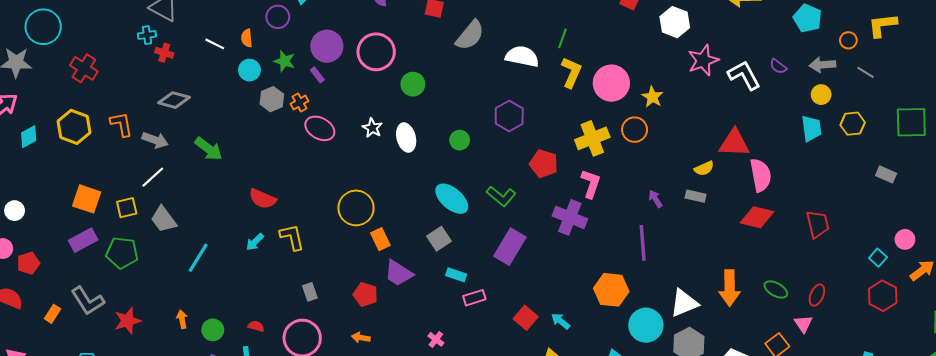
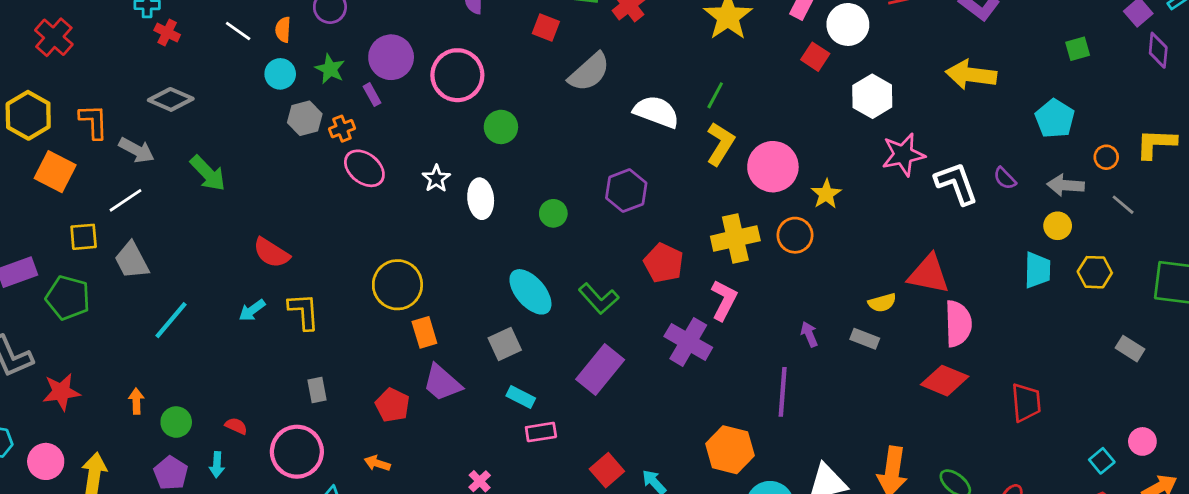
orange square: (87, 199) -> (55, 172), moved

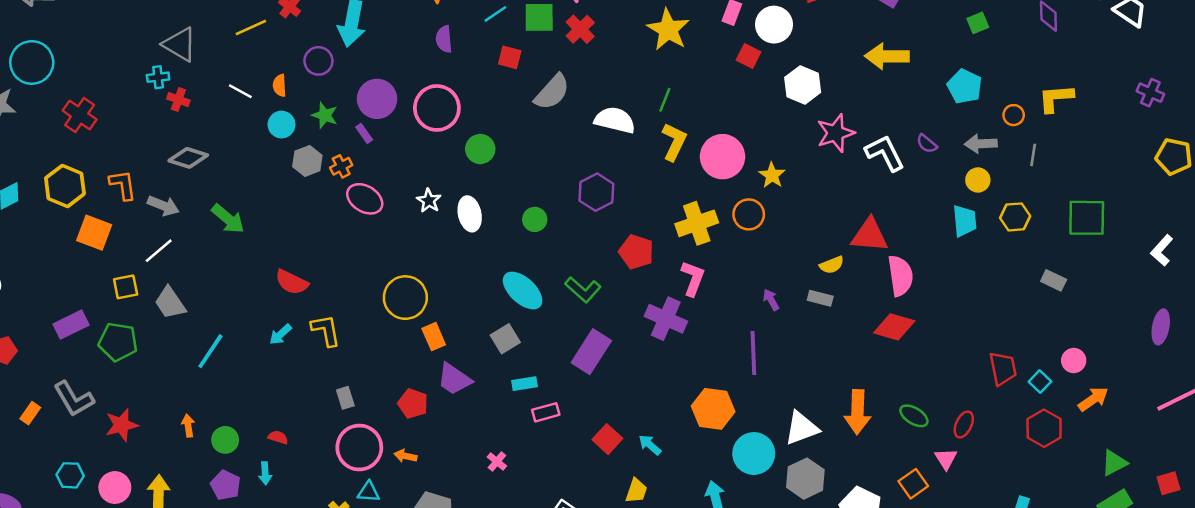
gray line: (1123, 205) -> (1033, 155), turned 65
cyan rectangle: (521, 397) -> (524, 384), turned -30
red trapezoid: (1026, 402) -> (1003, 368), moved
pink circle: (297, 452) -> (359, 447), moved

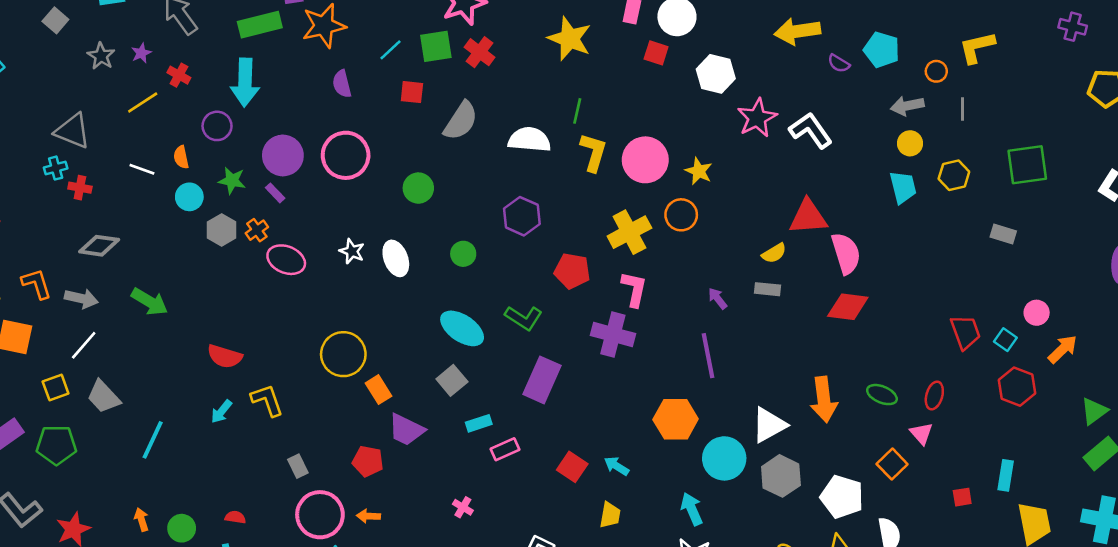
purple semicircle: (927, 144) -> (839, 63), moved
green circle: (480, 149) -> (418, 188), moved

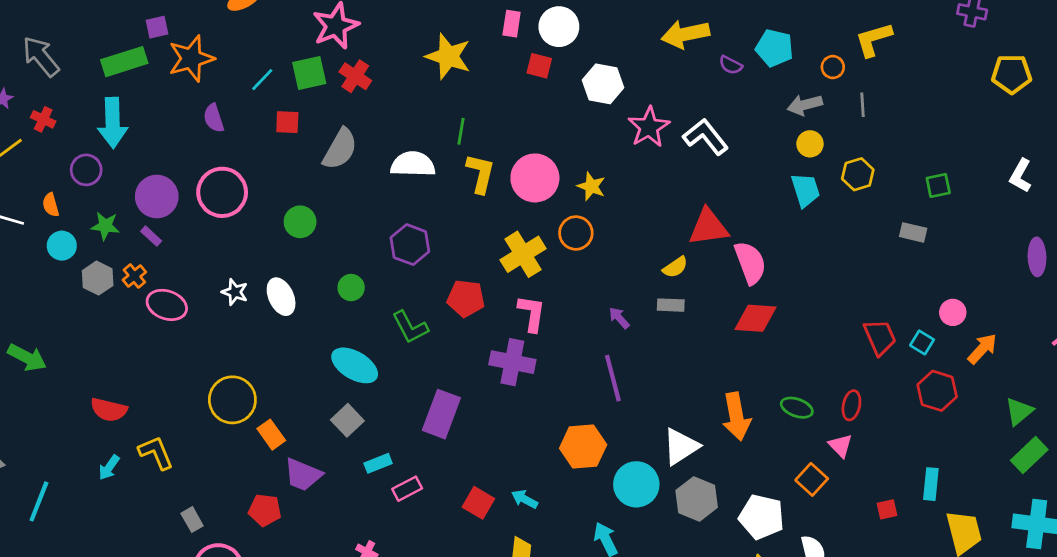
green square: (1027, 165) -> (938, 185), moved, size x0.6
green L-shape: (524, 318) -> (410, 327), moved, turned 33

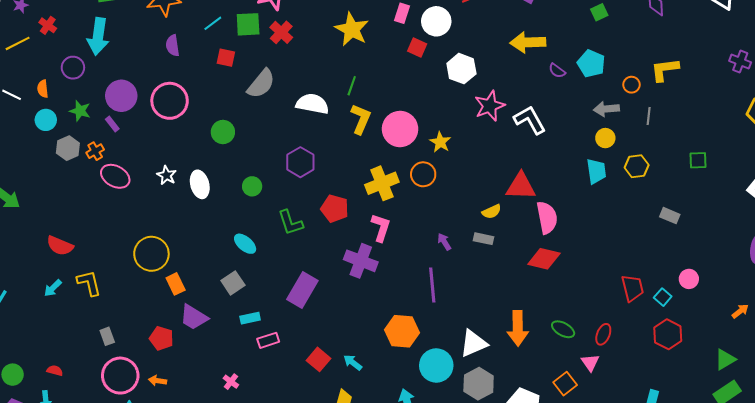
green square: (938, 185) -> (698, 160), moved
orange arrow: (982, 349) -> (740, 311), moved, size x0.7
cyan ellipse: (355, 365) -> (245, 244), size x0.7

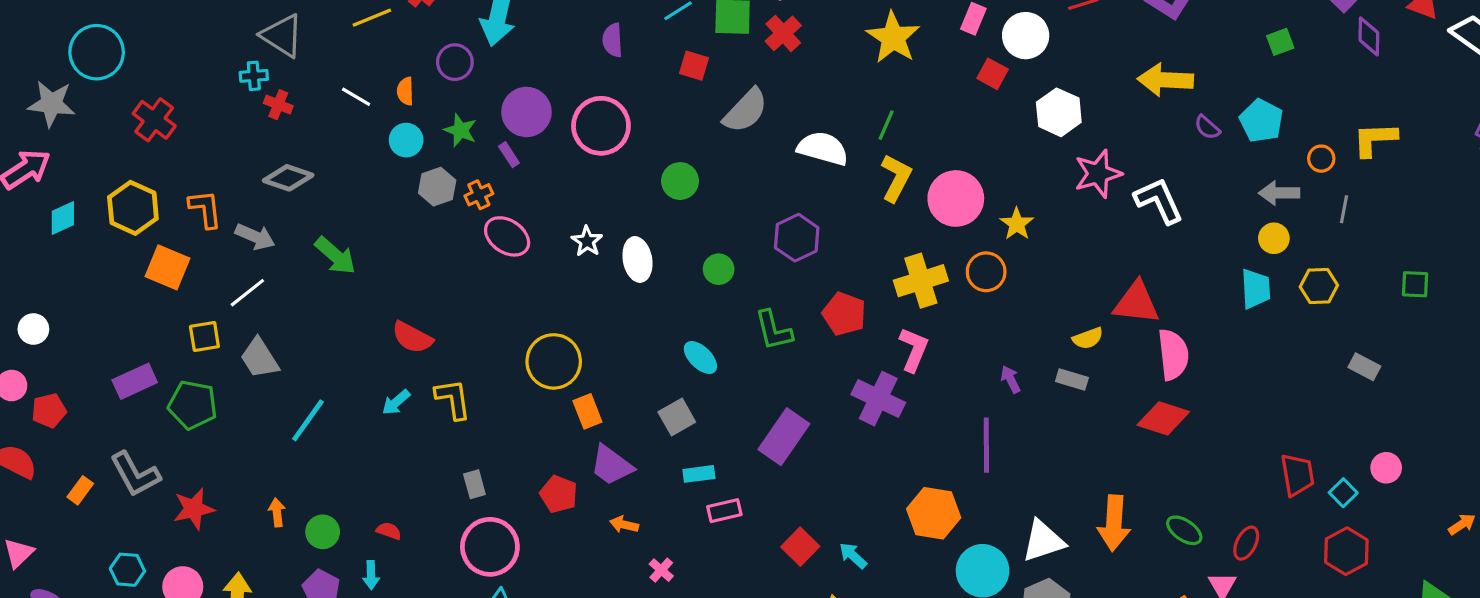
orange arrow: (157, 381) -> (624, 525), moved

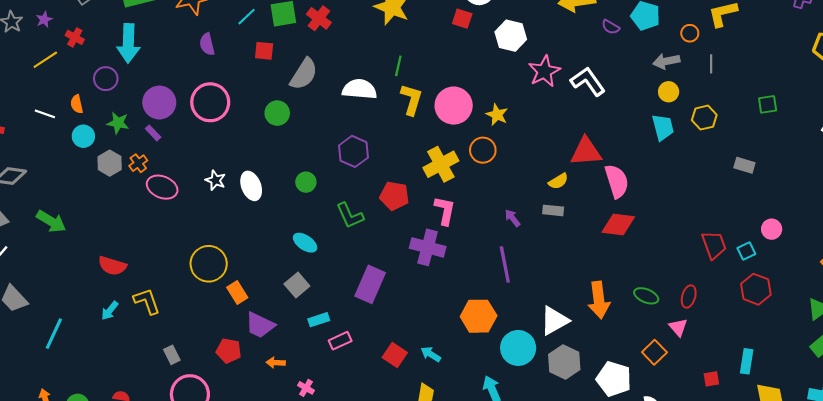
green circle: (680, 181) -> (277, 113), moved
cyan square: (1343, 493) -> (746, 251), turned 30

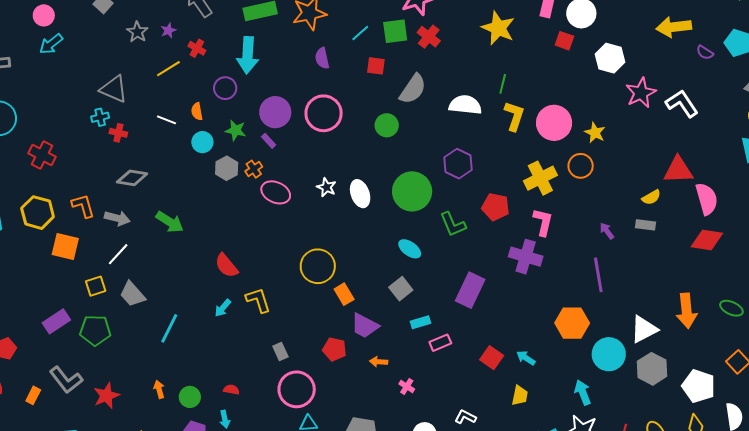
green circle: (306, 182) -> (412, 191), size x2.0
red semicircle: (112, 266) -> (226, 266), turned 32

